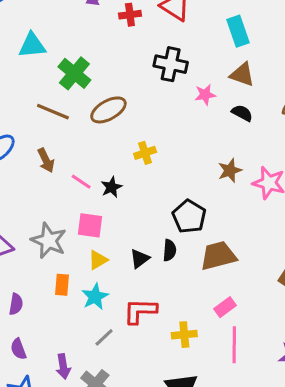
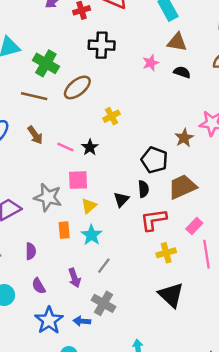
black cross: (171, 64) -> (102, 45), moved
brown star: (230, 170) -> (184, 138), moved
red L-shape: (140, 311) -> (154, 220), moved
purple arrow: (63, 366) -> (74, 278), moved

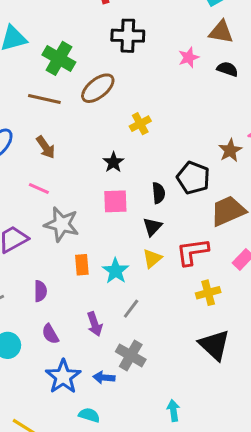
pink line: (65, 147) -> (39, 189), moved
pink square: (78, 180) -> (115, 201), moved
black semicircle: (143, 189) -> (158, 193), moved
yellow triangle: (89, 206) -> (152, 258), moved

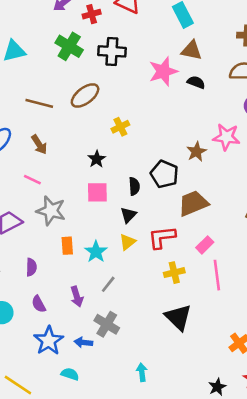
pink star: (189, 57) -> (163, 71), size x1.6
green cross: (59, 58) -> (69, 46), moved

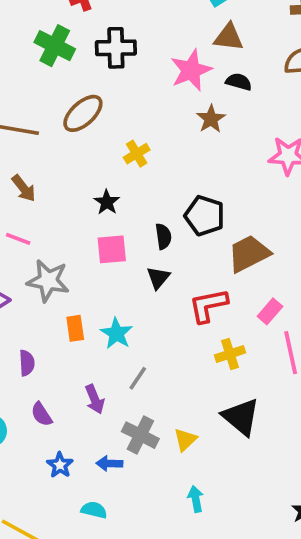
brown star: (196, 152) -> (211, 119), moved
yellow triangle: (127, 242) -> (185, 440), moved
blue star: (49, 341) -> (60, 465), size x0.6

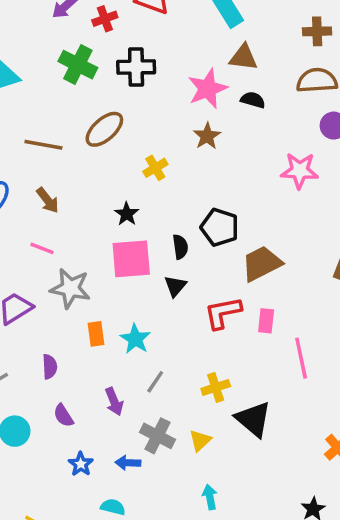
brown star: (211, 119) -> (207, 136), moved
pink square: (112, 249) -> (131, 259), size x1.4
pink rectangle: (270, 311) -> (266, 321), moved, turned -35
yellow cross: (230, 354) -> (216, 387), moved

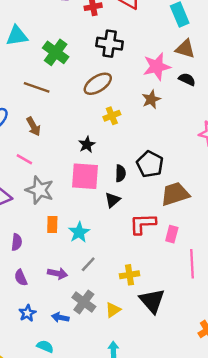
green cross: (78, 65) -> (56, 52), moved
brown ellipse: (104, 129) -> (98, 84), moved
purple arrow: (114, 402) -> (58, 273), turned -66

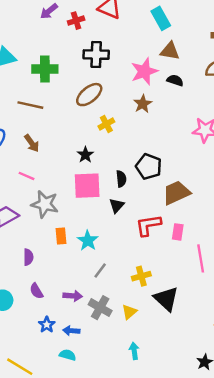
green cross: (56, 52) -> (45, 69), turned -30
purple arrow: (58, 273) -> (73, 296), moved
blue arrow: (60, 317) -> (71, 331), moved

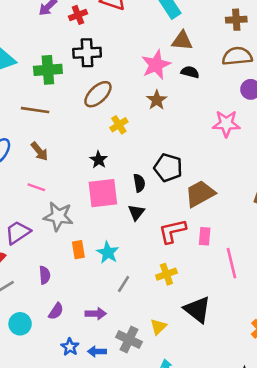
black cross: (96, 55) -> (87, 53), moved
yellow cross: (141, 276) -> (166, 274), moved
purple semicircle: (36, 291) -> (56, 311), turned -112
gray cross: (100, 308) -> (129, 340), moved

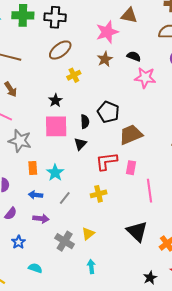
green cross: (48, 70) -> (23, 15), moved
black semicircle: (190, 72) -> (134, 56), moved
pink star: (226, 124) -> (145, 78), moved
black triangle: (197, 310) -> (137, 231), moved
blue arrow: (97, 351) -> (35, 195), moved

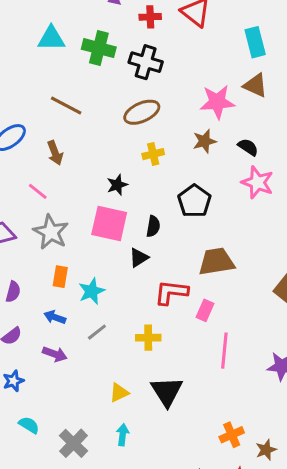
black pentagon: (108, 112) -> (194, 201), moved
black triangle: (137, 231) -> (167, 391), moved
gray cross: (65, 241) -> (73, 443), moved
cyan arrow: (91, 266) -> (123, 435), moved

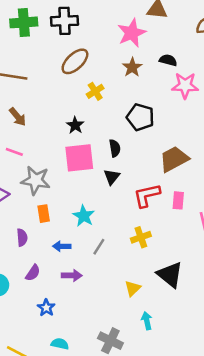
orange rectangle: (60, 277) -> (44, 214), moved
cyan semicircle: (29, 425) -> (60, 344), moved

